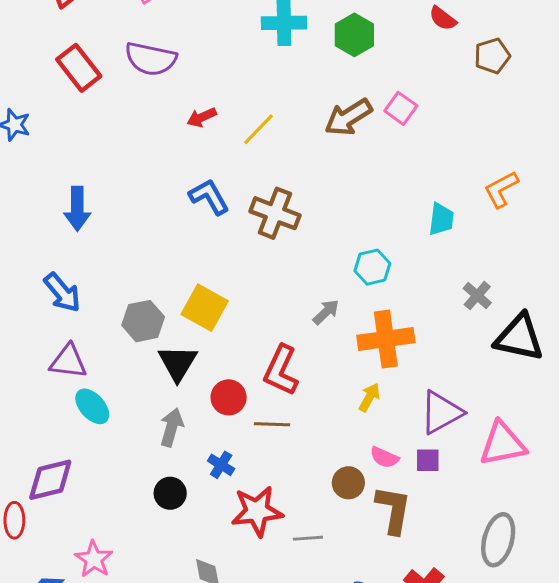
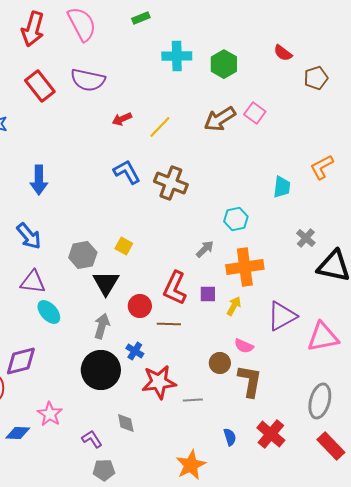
yellow square: (205, 308) -> (124, 246), size x0.6
purple square: (428, 460) -> (208, 294), moved
black circle: (170, 493) -> (101, 370), size x1.8

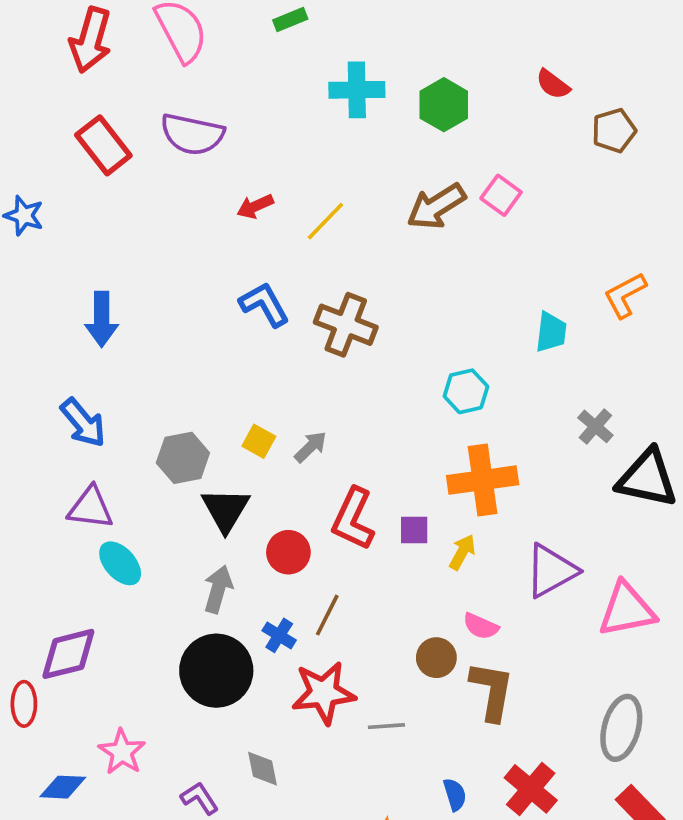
gray arrow: (205, 249) -> (311, 447), moved
brown line: (169, 324) -> (327, 615), moved, turned -65

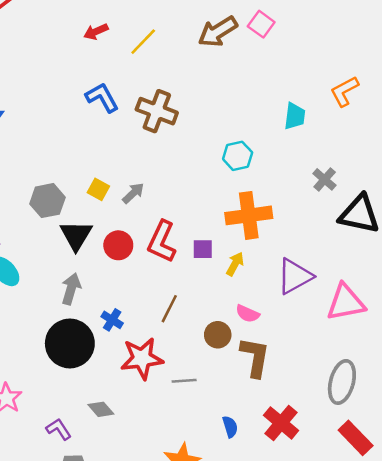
red circle: (288, 552) -> (118, 245), moved
brown line: (327, 615) -> (169, 309), moved
gray diamond: (263, 769) -> (101, 409), turned -30

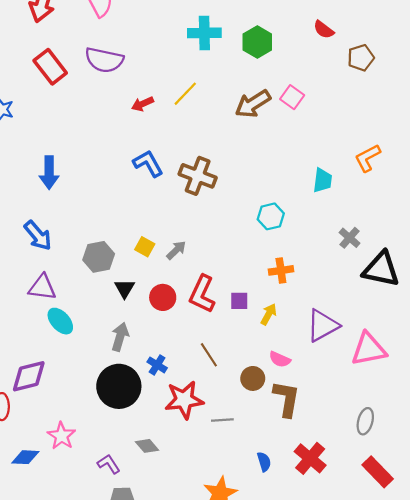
yellow line: (143, 42) -> (185, 94), moved
orange cross: (249, 215) -> (281, 270), size x0.6
black triangle: (76, 235) -> (124, 288), size x0.7
brown line: (169, 309) -> (209, 355), turned -60
gray ellipse: (342, 382) -> (365, 421), size x0.7

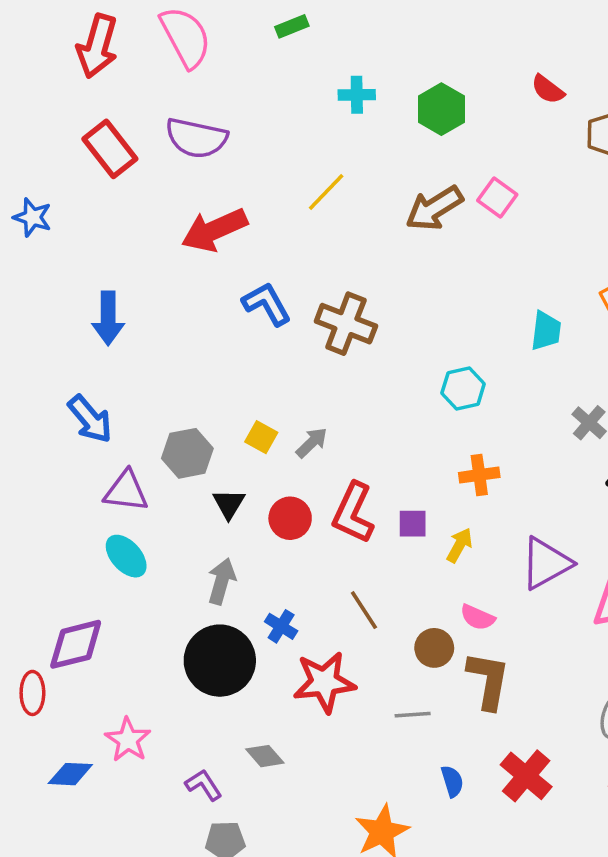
cyan cross: (204, 33) -> (357, 95), size x0.7
red arrow: (142, 104) -> (214, 230), moved, size x1.8
purple triangle: (42, 287) -> (126, 491), moved
gray line: (222, 420) -> (413, 715), moved

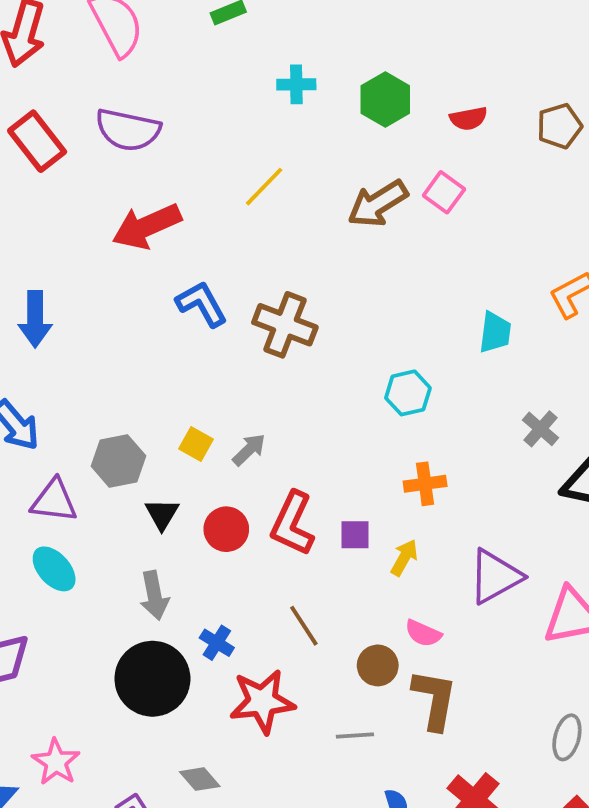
red semicircle: (548, 89) -> (469, 118), moved, turned -48
gray arrow: (222, 581) -> (154, 595), turned 153

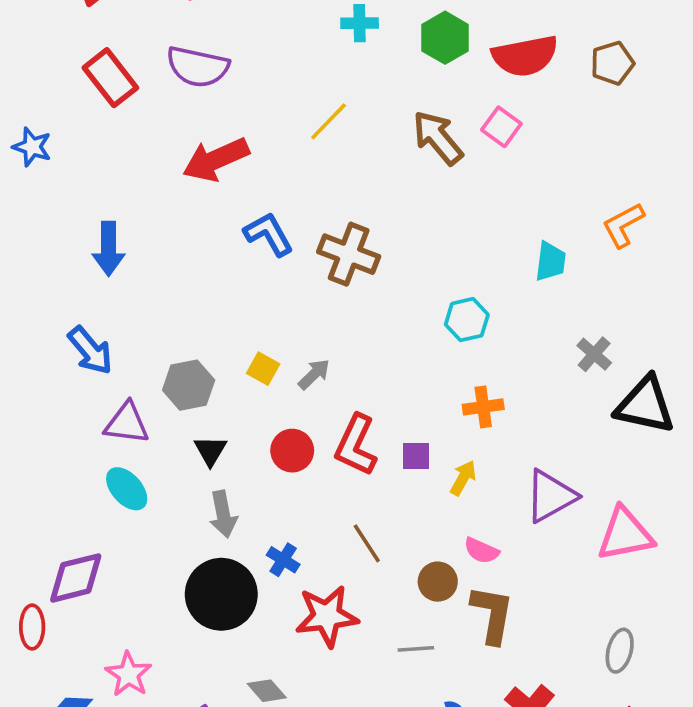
red semicircle: (469, 118) -> (525, 56), size x1.8
brown arrow: (378, 204) -> (438, 138), turned 82
black triangle: (162, 514) -> (210, 451), moved

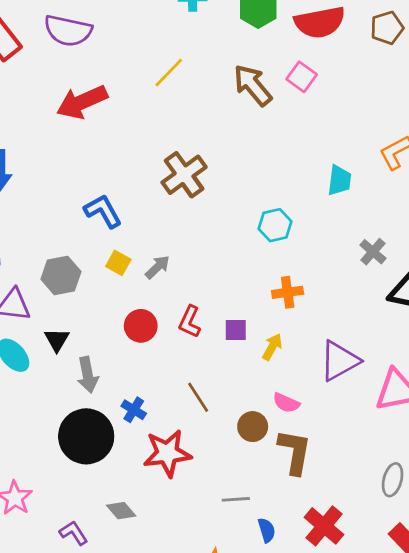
blue L-shape: (269, 234) -> (103, 211), moved
brown cross: (349, 254) -> (184, 175), turned 33
red L-shape: (356, 445) -> (190, 322), size x0.7
black triangle: (210, 451) -> (57, 340), moved
gray line: (416, 649) -> (236, 499), moved

